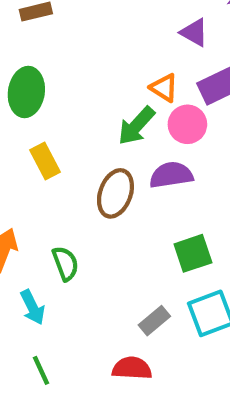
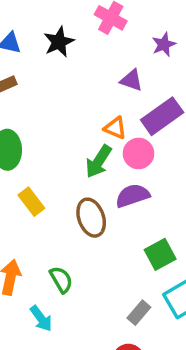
brown ellipse: (115, 193) -> (91, 218), turned -30

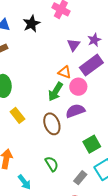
purple star: (164, 44) -> (94, 40), moved
purple triangle: (131, 80) -> (73, 45), turned 48
green semicircle: (61, 280) -> (52, 164), moved

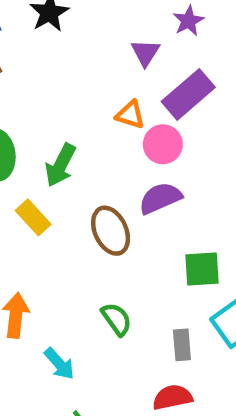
purple star: (94, 40) -> (188, 21), moved
green arrow: (55, 92) -> (60, 165), moved
green square: (92, 144) -> (202, 269), turned 30
gray rectangle: (80, 178) -> (182, 345), turned -40

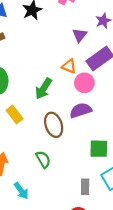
green arrow: (60, 165) -> (44, 89), moved
green semicircle: (116, 319) -> (43, 159), moved

